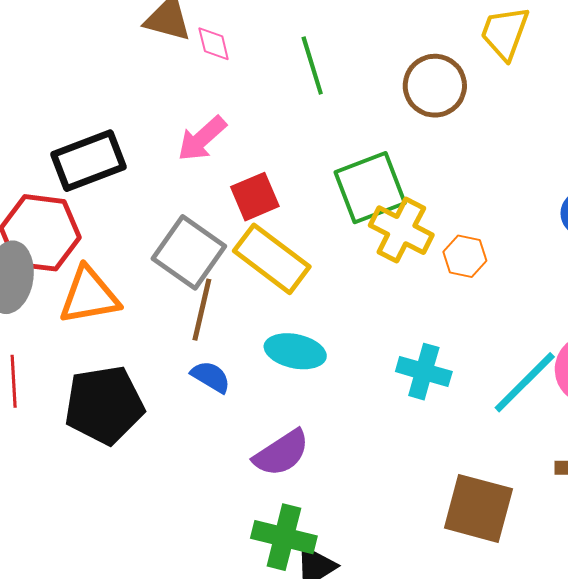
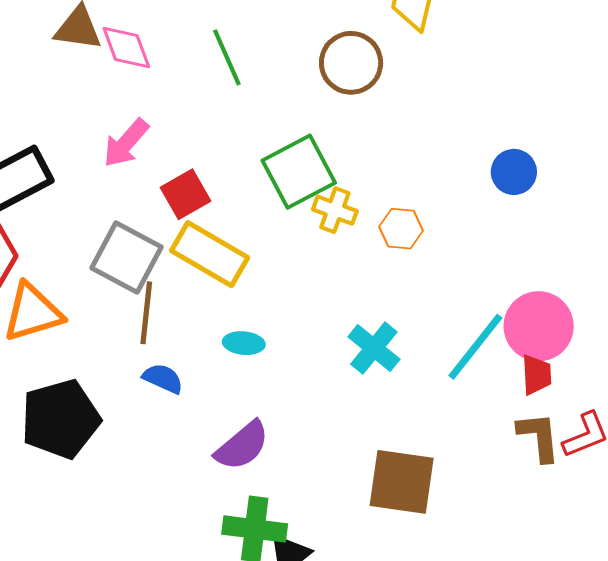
pink diamond: (214, 44) -> (126, 47), size x1.4
yellow cross: (401, 230) -> (335, 210), size x0.7
cyan ellipse: (295, 351) -> (244, 343), size x0.7
cyan cross: (424, 372) -> (374, 348), turned 30
brown square: (478, 508) -> (402, 482), moved

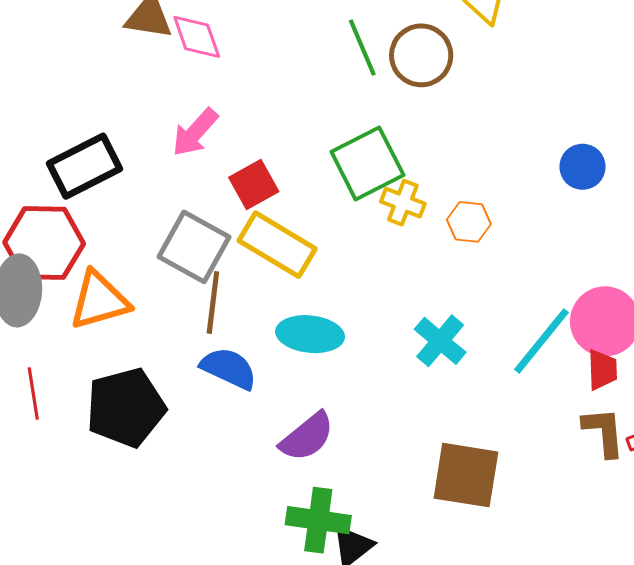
green line: (227, 57) -> (362, 47), moved
cyan ellipse: (244, 343) -> (310, 334), size x1.6
blue semicircle: (163, 378) -> (229, 368), size x1.4

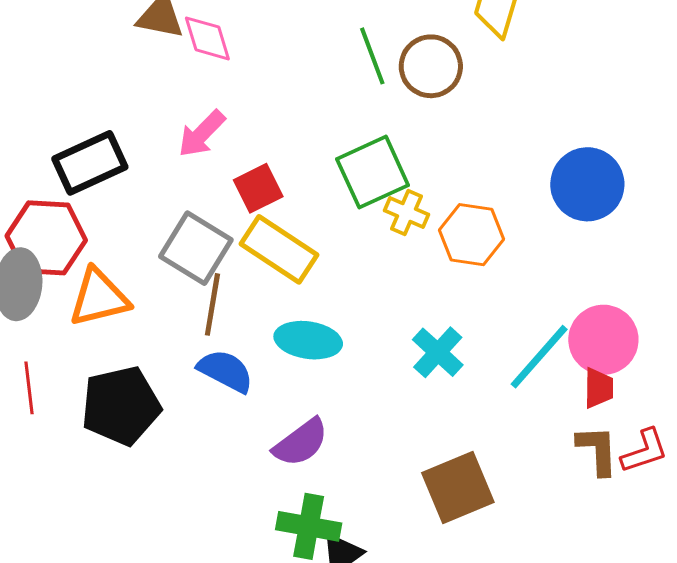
blue circle: (583, 167) -> (587, 184), size x1.6
orange hexagon: (469, 222) -> (472, 235), size x1.5
brown square: (466, 475) -> (458, 488), turned -34

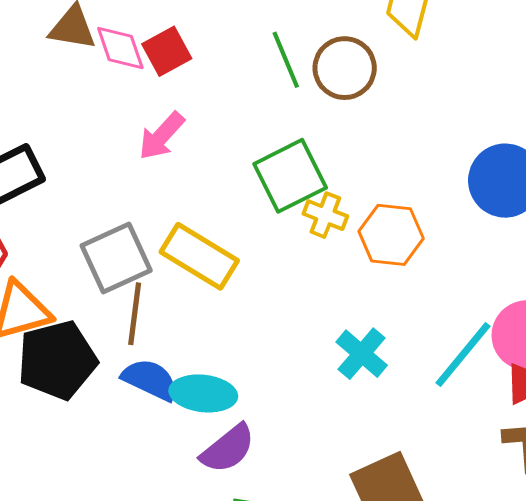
pink arrow: (202, 134) -> (161, 136), moved
red square: (258, 188) -> (167, 51), moved
gray square: (196, 248) -> (116, 258), turned 36
cyan ellipse: (308, 340) -> (203, 393), moved
black pentagon: (121, 406) -> (57, 360), moved

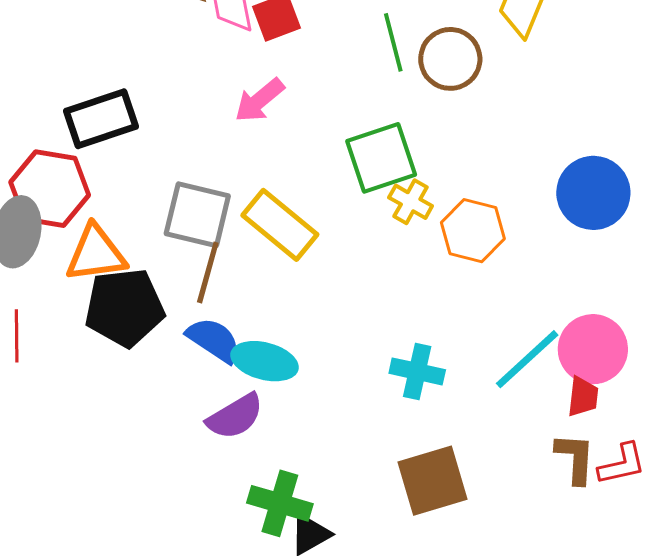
gray square: (116, 258) -> (197, 215), turned 30
cyan cross: (362, 354) -> (417, 371), moved, turned -36
purple semicircle: (228, 449) -> (235, 416), moved

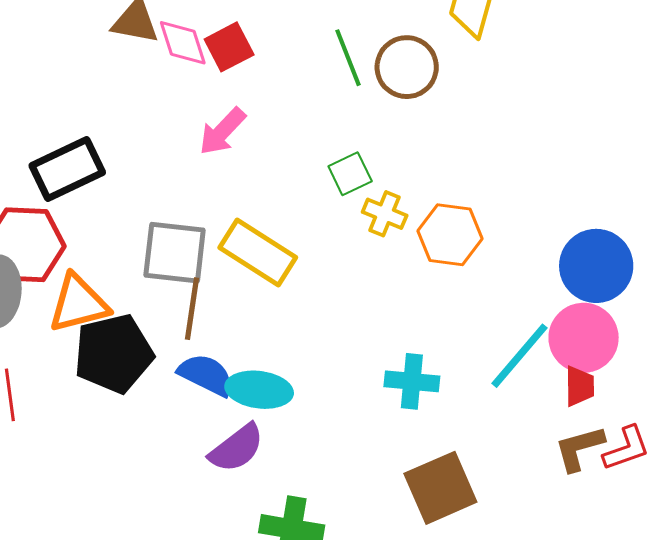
green square: (381, 158) -> (350, 174), size x0.6
blue circle: (593, 193) -> (596, 266), moved
brown L-shape: (575, 458) -> (579, 448), turned -102

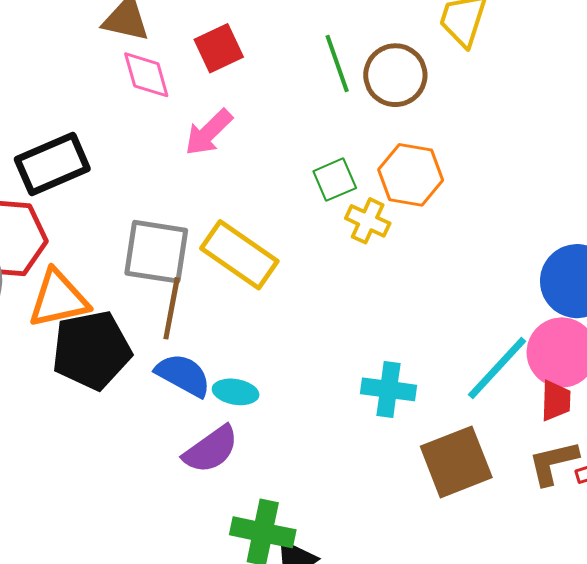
pink diamond: (183, 43) -> (146, 75), moved
orange hexagon: (450, 235) -> (411, 175), moved
cyan ellipse: (259, 390) -> (236, 392), size x0.7
brown square: (440, 488) -> (456, 462), moved

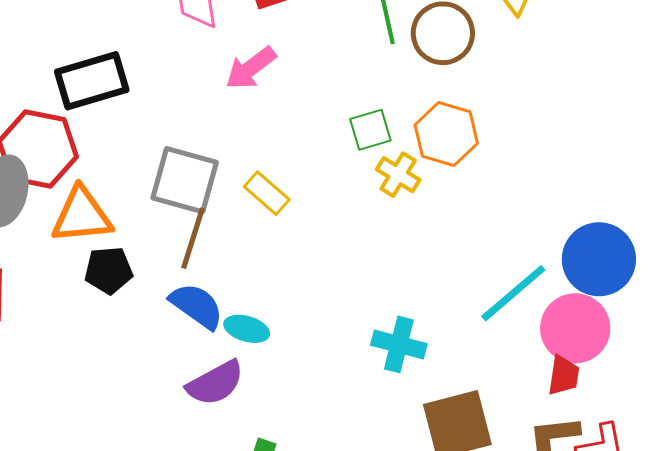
yellow rectangle: (239, 255) -> (267, 193), size x0.6
black pentagon: (92, 350) -> (109, 270), size x0.6
cyan line: (497, 368) -> (513, 293), moved

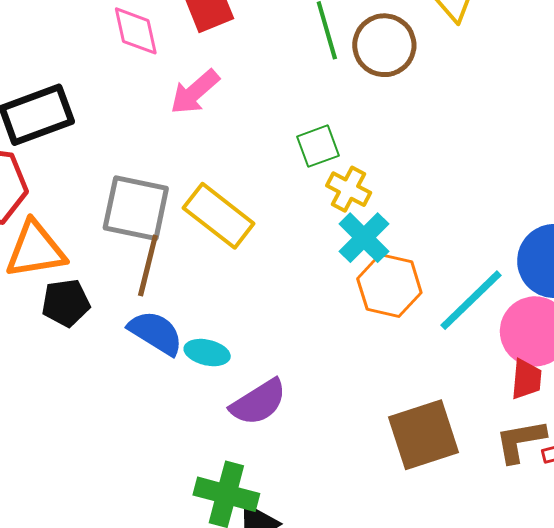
orange hexagon: (446, 134) -> (389, 286), moved
yellow rectangle: (267, 193) -> (219, 216), size x1.5
cyan cross: (399, 344) -> (364, 238), moved, turned 34
purple semicircle: (215, 383) -> (258, 402), moved

